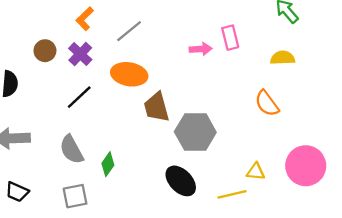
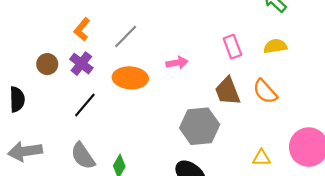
pink rectangle: (230, 38) -> (232, 47), moved
pink arrow: (201, 49) -> (177, 63), moved
brown trapezoid: (157, 107) -> (228, 91), moved

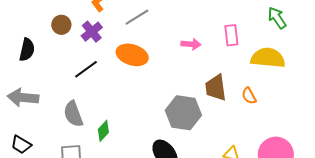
yellow semicircle: (275, 46) -> (268, 58), size x1.6
pink rectangle: (232, 47) -> (231, 35), moved
pink arrow: (177, 63) -> (191, 44), moved
orange semicircle: (265, 91) -> (249, 96), size x0.7

